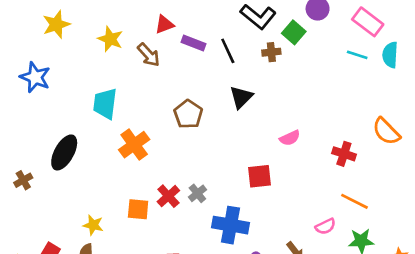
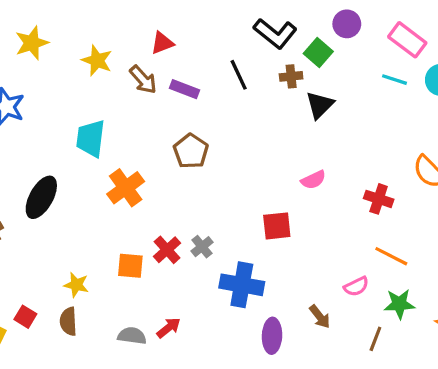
purple rectangle: (194, 43) -> (184, 89), moved
black triangle: (241, 97) -> (320, 105), moved

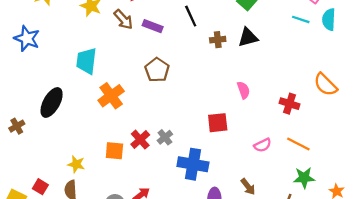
brown cross: (291, 76) -> (218, 40), moved
black triangle: (320, 105) -> (248, 37), turned 30
pink semicircle: (313, 180) -> (243, 90), turned -84
pink semicircle: (356, 286) -> (263, 145), moved

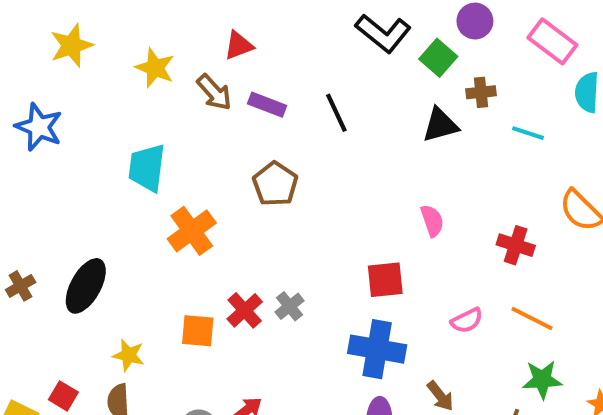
black line: (191, 16) -> (336, 113), moved
cyan line: (301, 19) -> (528, 133), moved
brown cross: (218, 40) -> (481, 92), moved
black ellipse: (52, 102) -> (86, 286), moved
blue cross: (193, 164) -> (377, 349), moved

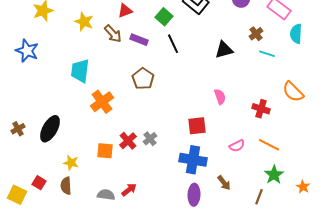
green square: (438, 58) -> (164, 17), moved
brown cross: (481, 92) -> (256, 34), moved, turned -32
green star: (542, 380) -> (274, 175), turned -30

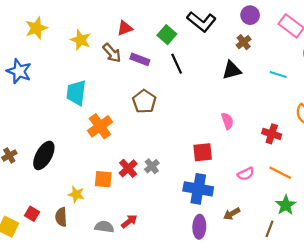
brown cross: (256, 34) -> (244, 42), moved
yellow star: (71, 163) -> (76, 194), moved
brown arrow: (224, 183) -> (232, 214), turned 98

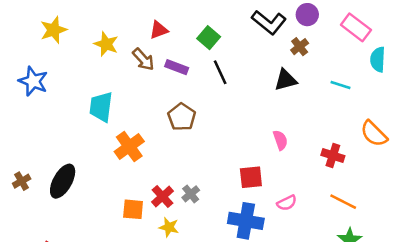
black L-shape: (201, 22) -> (269, 22), moved
pink semicircle: (246, 174) -> (287, 203), moved
yellow star: (76, 194) -> (169, 227), moved

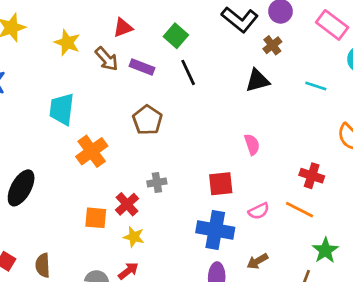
red cross: (333, 156) -> (312, 176), moved
gray cross: (191, 194) -> (157, 182), moved, turned 30
orange line: (343, 202) -> (300, 210), moved

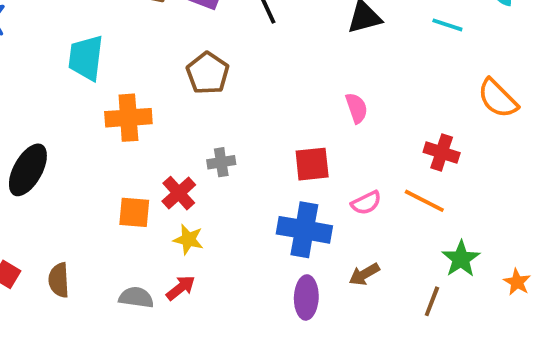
orange cross: (92, 151) -> (128, 118), turned 32

